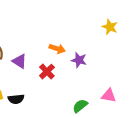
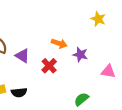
yellow star: (110, 27) -> (98, 19), moved
pink triangle: (109, 96) -> (108, 71), moved

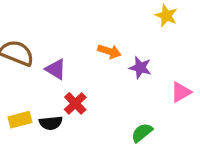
red cross: (49, 66) -> (75, 103), moved
pink triangle: (108, 71) -> (181, 92), turned -40

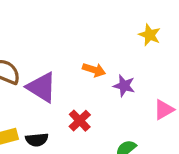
purple triangle: (56, 69) -> (42, 87), size x1.5
red cross: (75, 103) -> (80, 121), moved

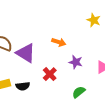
purple star: (124, 86) -> (76, 62), moved

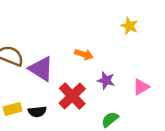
red cross: (50, 74) -> (72, 96), size x1.5

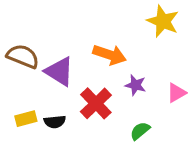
yellow star: (129, 26) -> (163, 21), size x1.5
orange arrow: (84, 54) -> (110, 55), size x1.5

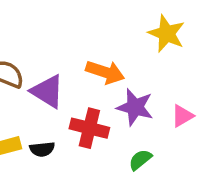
purple star: (135, 85) -> (135, 107), size x1.5
red cross: (96, 103) -> (89, 128), turned -32

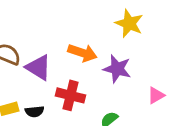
purple star: (135, 107) -> (117, 69), moved
pink triangle: (182, 116) -> (156, 95), moved

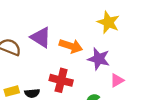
purple triangle: (38, 67) -> (41, 37), moved
pink triangle: (156, 95) -> (117, 80), moved

